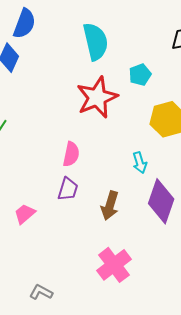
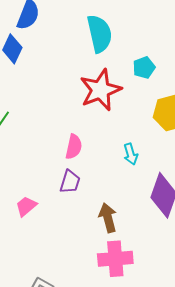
cyan arrow: (140, 163) -> (131, 154), moved
brown arrow: (110, 206) -> (108, 218), moved, turned 148
pink cross: (114, 265) -> (115, 259), turned 32

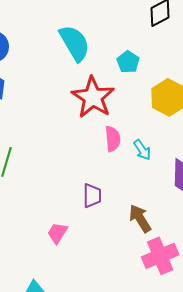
pink semicircle: (74, 147) -> (113, 139), moved

